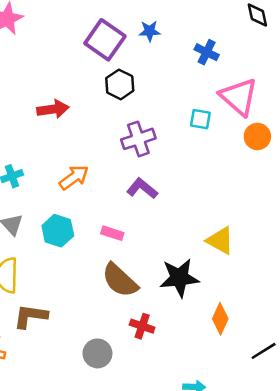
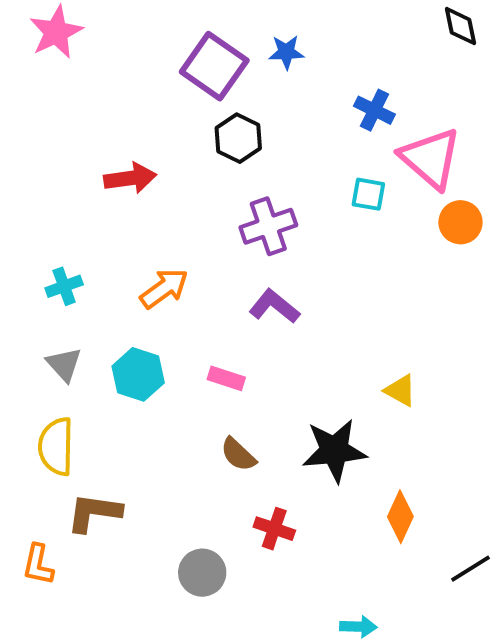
blue cross: (207, 52) -> (374, 110), moved
yellow triangle: (220, 241) -> (400, 390), size x0.7
brown semicircle: (120, 280) -> (238, 455), size x0.6

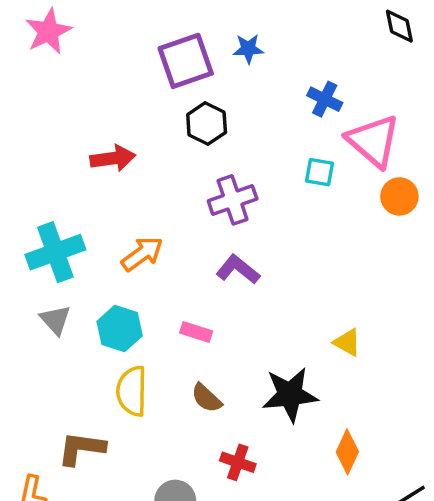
purple square: (214, 66) -> (186, 61), turned 36
cyan cross: (64, 286) -> (55, 252), size x1.8
yellow semicircle: (56, 446) -> (132, 391), moved

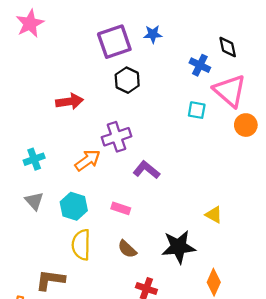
black diamond: (399, 26) -> (228, 47), moved
purple cross: (233, 200) -> (116, 137), moved
cyan cross: (55, 252) -> (34, 159), size x0.6

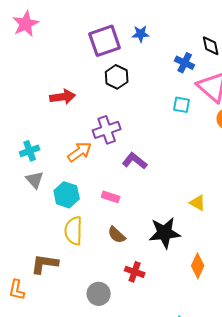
gray triangle: (34, 201) -> (35, 180), moved

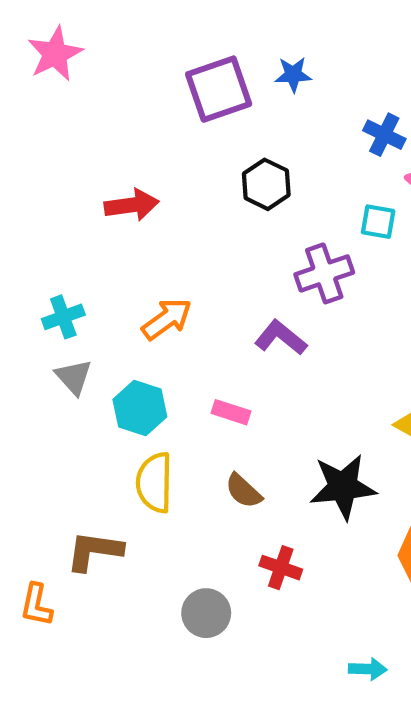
black hexagon: (117, 77) -> (266, 184), moved
purple cross: (107, 130) -> (324, 273), moved

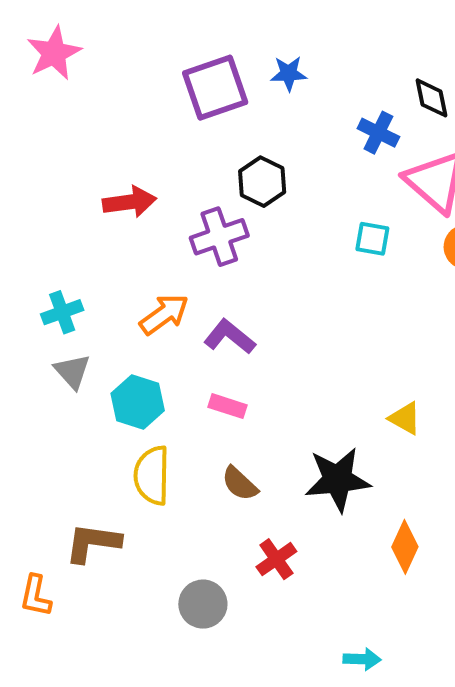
cyan square: (378, 222) -> (372, 239), moved
purple cross: (324, 273) -> (219, 237), moved
purple L-shape: (281, 338) -> (229, 337), moved
red cross: (281, 568) -> (276, 559), turned 36

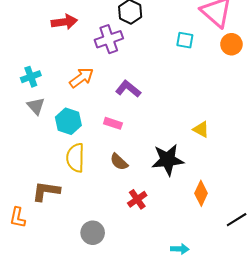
purple L-shape: (229, 337) -> (128, 89), moved
gray circle: (203, 604) -> (93, 233), moved

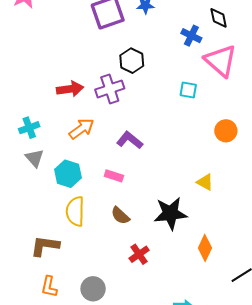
red arrow: (64, 22) -> (70, 89), moved
orange circle: (231, 44) -> (226, 131), moved
orange L-shape: (18, 218) -> (49, 287), moved

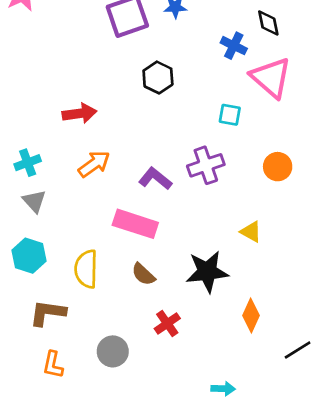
purple cross: (110, 89) -> (206, 165), moved
cyan hexagon: (68, 174) -> (29, 256), moved
pink rectangle: (114, 176) -> (135, 224), size x1.8
gray circle: (93, 289) -> (113, 351), moved

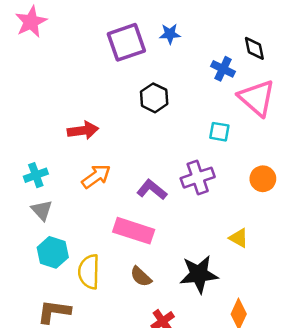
cyan hexagon: (29, 256) -> (53, 252), moved

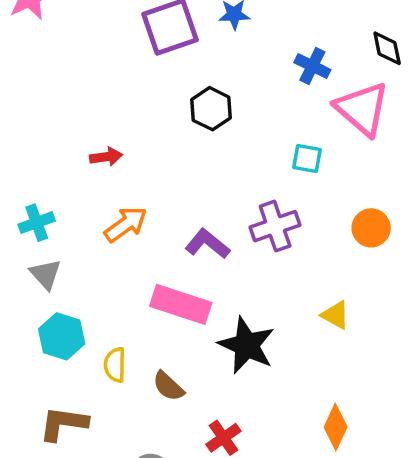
black diamond: (254, 48) -> (387, 48), moved
red arrow: (83, 130) -> (106, 157), size x0.7
yellow semicircle: (89, 272) -> (115, 365), size x0.7
black star: (199, 274) -> (247, 345), moved, turned 30
brown semicircle: (141, 277) -> (168, 386), moved

